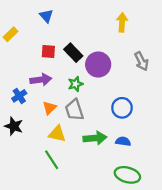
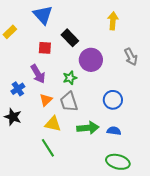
blue triangle: (46, 16) -> (43, 15), size x1.5
black rectangle: (73, 53) -> (70, 38), moved
purple arrow: (41, 80) -> (38, 74), turned 66

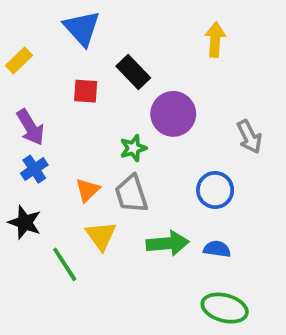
gray arrow: (131, 57) -> (249, 137), moved
purple arrow: (38, 74) -> (30, 127), moved
yellow triangle: (53, 124) -> (101, 236), turned 42
green line: (48, 148) -> (65, 264), moved

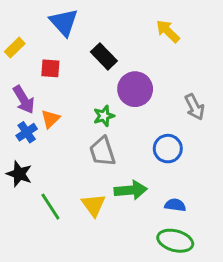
yellow arrow: (215, 40) -> (168, 31), turned -50
red square: (86, 91) -> (50, 68), moved
orange triangle: (88, 190) -> (50, 119), moved
yellow triangle: (101, 236) -> (93, 205), moved
blue semicircle: (217, 249) -> (175, 205), moved

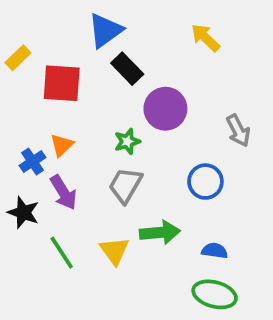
blue triangle: (64, 22) -> (105, 30), moved, turned 36
red square: (50, 68) -> (62, 83), size x1.6
purple arrow: (24, 100) -> (63, 192), moved
gray trapezoid: (102, 152) -> (125, 185), turned 48

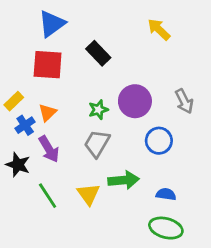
blue triangle: (105, 30) -> (52, 24), moved
yellow rectangle: (18, 58) -> (14, 101), moved
purple circle: (165, 109) -> (135, 101), moved

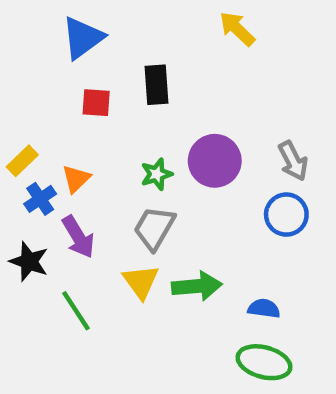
yellow arrow: (159, 29) -> (237, 29), moved
black rectangle: (98, 53) -> (157, 85), turned 40
red square: (48, 65) -> (96, 103), moved, size x0.6
blue circle: (159, 141) -> (286, 215), moved
yellow triangle: (88, 194) -> (141, 282), moved

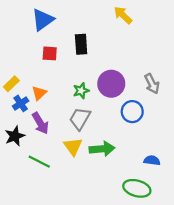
blue circle: (286, 215) -> (132, 112), moved
black star: (29, 262) -> (15, 136), turned 30
blue semicircle: (264, 309) -> (152, 160), moved
green line: (76, 311) -> (39, 162), turned -30

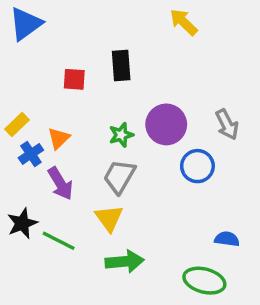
blue triangle: (43, 20) -> (26, 24), moved
black star: (15, 136) -> (22, 223), moved
green arrow: (102, 149) -> (125, 262), moved

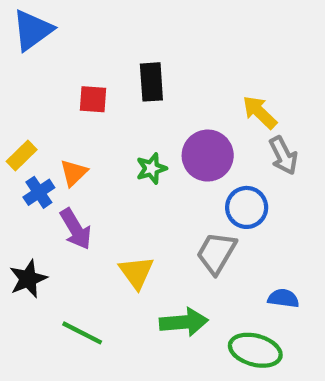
yellow arrow: (184, 22) -> (260, 112), moved
gray trapezoid: (119, 176) -> (216, 253), moved
green line: (59, 241) -> (82, 333), moved
green arrow: (125, 262) -> (184, 322), moved

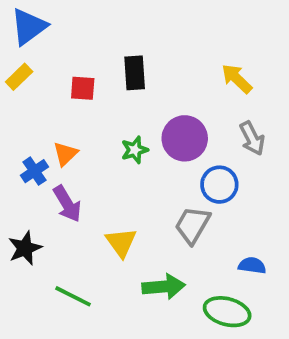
yellow arrow: (260, 112) -> (237, 79), moved
yellow rectangle: (22, 156) -> (19, 77), moved

